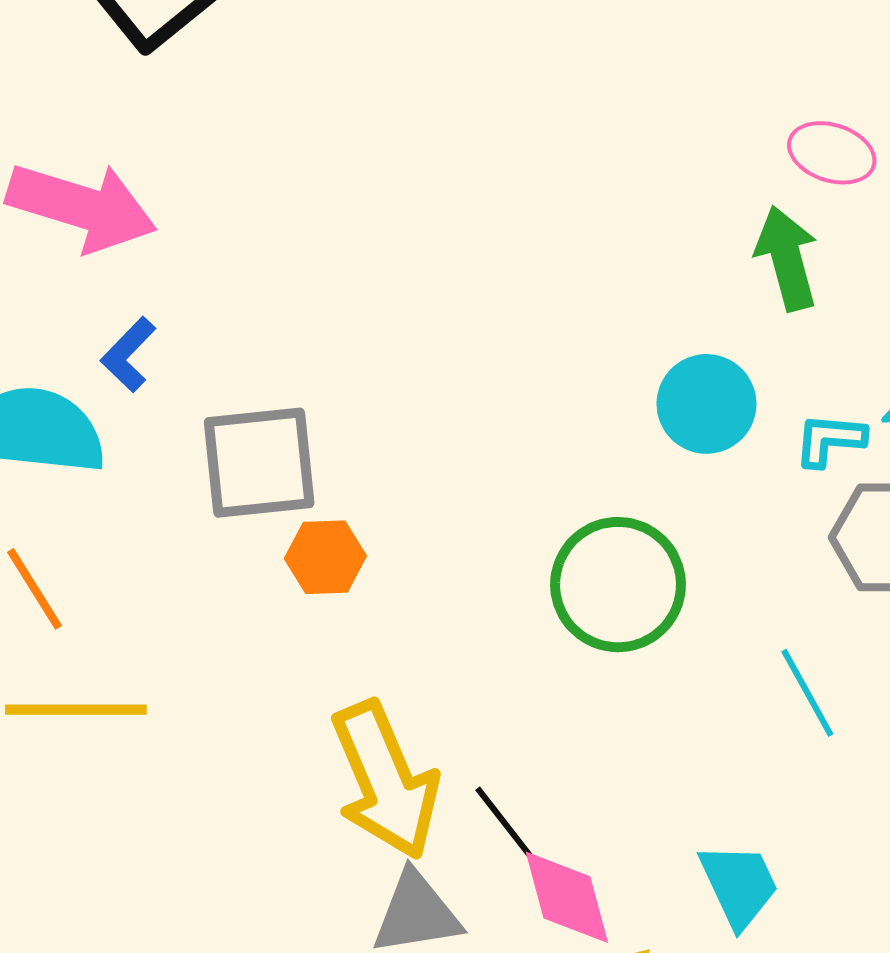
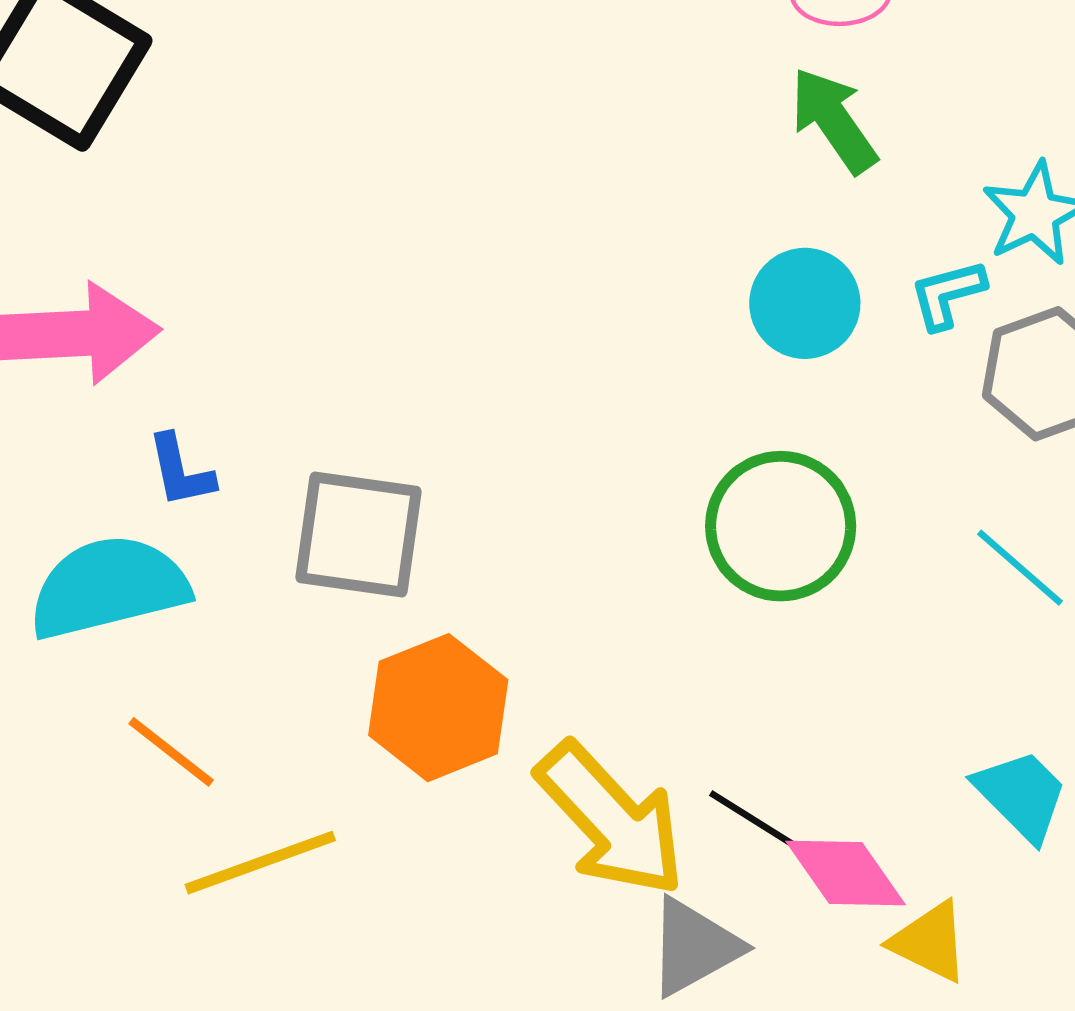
blue L-shape: (128, 355) -> (181, 471), turned -36
gray square: (259, 463) -> (358, 534), turned 34
orange hexagon: (325, 557) -> (438, 708), moved, size x1.6

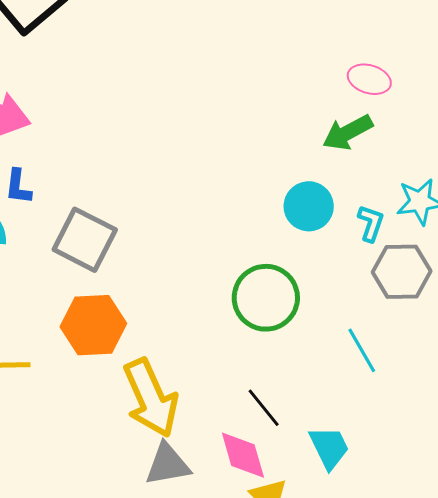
green arrow: (834, 120) -> (348, 133), turned -102
cyan L-shape: (947, 294) -> (371, 223), turned 105
black line: (753, 819) -> (264, 408), moved

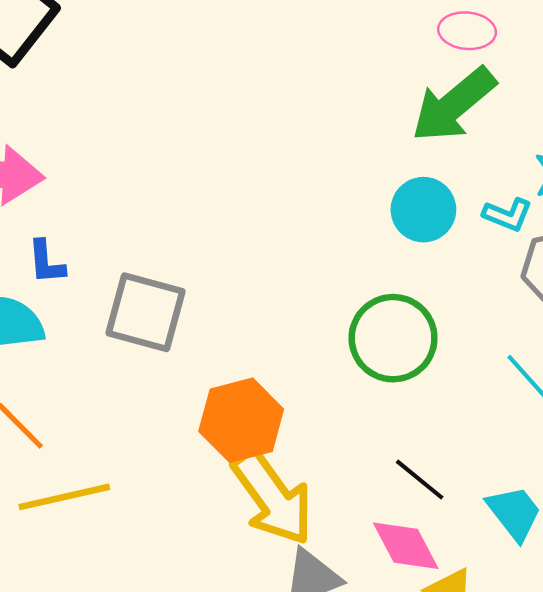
green arrow: (348, 133) -> (454, 105), size x1.4
cyan L-shape: (371, 223) -> (507, 215), turned 105
orange hexagon: (93, 325) -> (241, 420), moved

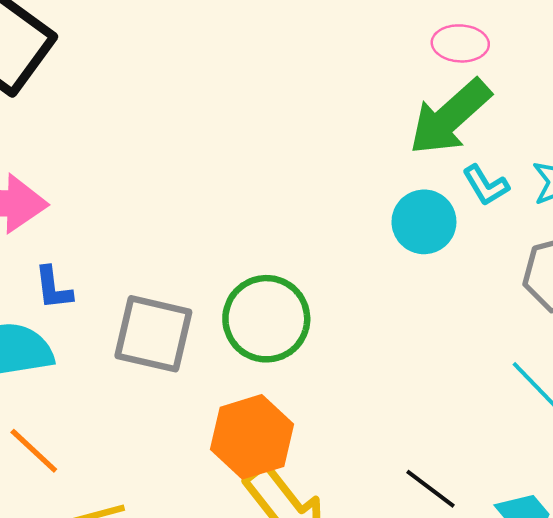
cyan L-shape: (507, 215) -> (486, 185), moved, turned 39
green circle: (393, 338) -> (266, 319), moved

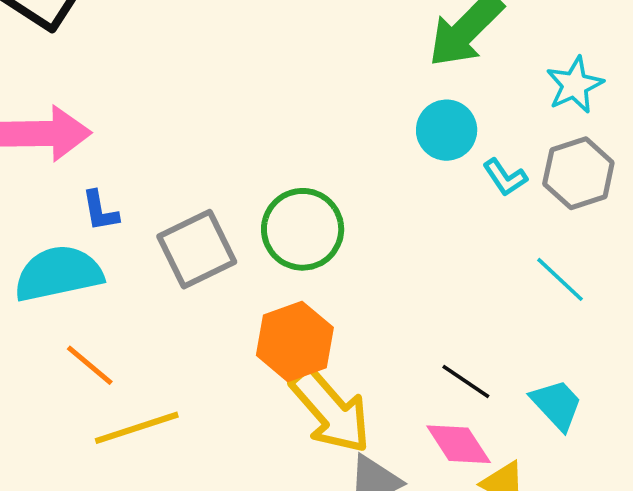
cyan L-shape: (486, 185) -> (505, 177), moved
gray square: (153, 334) -> (197, 249), turned -36

